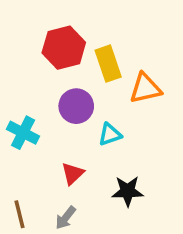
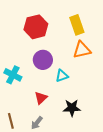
yellow rectangle: (108, 64) -> (77, 25), moved

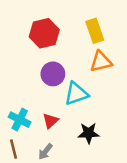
cyan cross: (13, 75) -> (20, 120), moved
cyan triangle: (62, 76) -> (76, 94), size x1.5

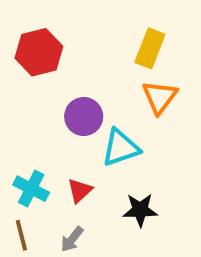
yellow rectangle: (95, 31) -> (150, 48), turned 40
red hexagon: (44, 33) -> (39, 52), moved
orange triangle: (101, 62) -> (160, 97), turned -40

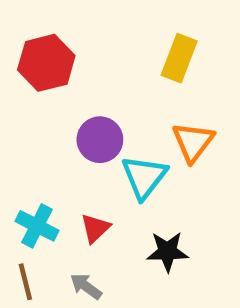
orange triangle: (160, 97) -> (193, 142), moved
cyan triangle: (121, 148) -> (144, 177), turned -33
gray arrow: (72, 239) -> (86, 286), turned 88

